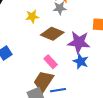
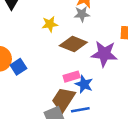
blue star: (81, 61) -> (84, 84), moved
pink rectangle: (51, 62) -> (72, 77), turned -64

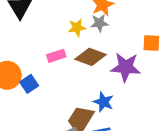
yellow star: (50, 24) -> (77, 28), moved
pink rectangle: (72, 77) -> (56, 56), moved

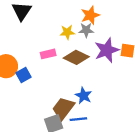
purple star: (126, 67) -> (107, 50), moved, turned -30

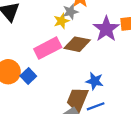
gray star: (86, 30) -> (71, 12), moved
pink rectangle: (48, 54) -> (48, 48), size x1.6

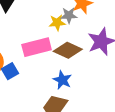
blue star: (95, 81) -> (62, 80), moved

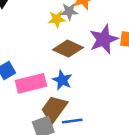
pink rectangle: (37, 47) -> (31, 83), moved

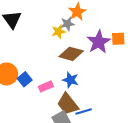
pink rectangle: (31, 83) -> (46, 86), size x0.6
brown trapezoid: (54, 109) -> (68, 104), turned -65

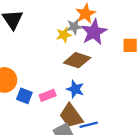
purple star: (99, 42) -> (94, 32), moved
blue square: (25, 79) -> (24, 96), moved, turned -32

